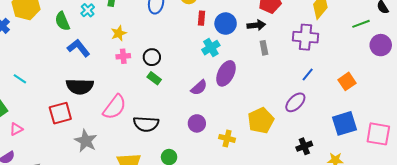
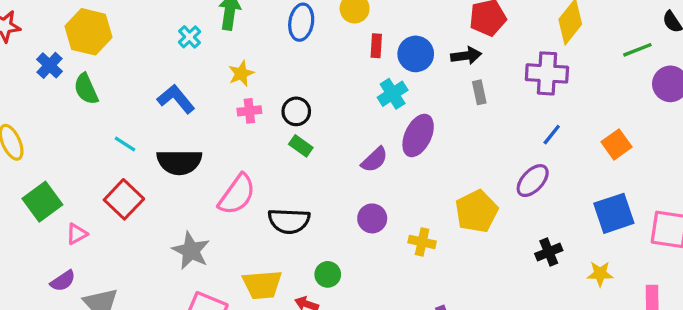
green semicircle: (62, 21) -> (86, 89), moved
cyan line: (20, 79) -> (125, 144), moved
red square: (60, 113) -> (124, 199), moved, turned -30

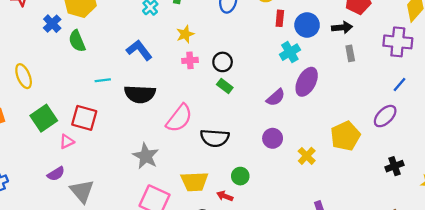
cyan line: (125, 144) -> (103, 80), turned -42
red square: (124, 199) -> (84, 118), moved, turned -30
yellow cross: (422, 242) -> (307, 156), turned 30

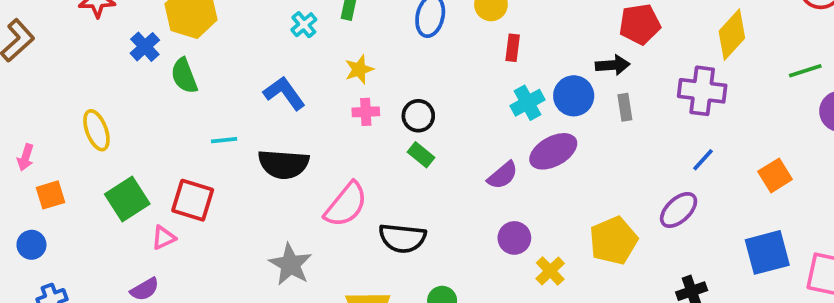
blue circle: (307, 25) -> (574, 96), moved
purple ellipse: (307, 82) -> (553, 151), turned 32
purple circle: (273, 138) -> (514, 238), moved

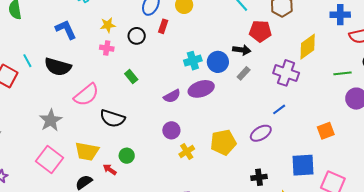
red rectangle: (513, 48) -> (163, 26), moved
gray rectangle: (625, 107) -> (244, 73), turned 40
black circle: (418, 116) -> (137, 36), moved
cyan line: (224, 140) -> (27, 61), moved, turned 56
orange square: (775, 175) -> (326, 131), moved

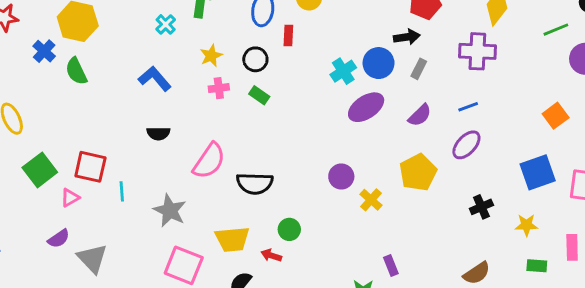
cyan line: (27, 61) -> (122, 191), moved, turned 40
black semicircle: (58, 67) -> (158, 133), size x0.6
green rectangle: (131, 77) -> (259, 95), moved
purple semicircle: (172, 96) -> (420, 115), moved
blue line: (279, 109) -> (468, 107), moved, turned 32

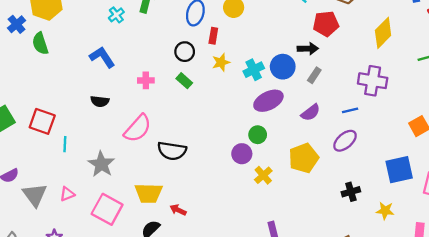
purple cross: (477, 51) -> (373, 81), moved
yellow star: (211, 56) -> (221, 62), moved
pink cross: (219, 88) -> (146, 80), moved
pink triangle: (70, 198) -> (67, 194), moved
green circle: (289, 229) -> (258, 135), moved

